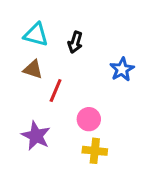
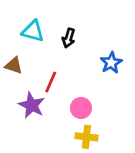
brown triangle: (33, 69) -> (14, 65), moved
purple star: (36, 136) -> (32, 105), moved

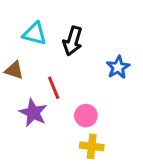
black arrow: (69, 38) -> (73, 41), size x1.4
red line: (51, 82) -> (54, 88), turned -45

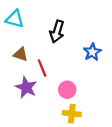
cyan triangle: (35, 34) -> (15, 19), moved
brown triangle: (14, 70) -> (20, 54), moved

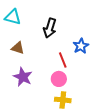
red line: (42, 68) -> (63, 60), moved

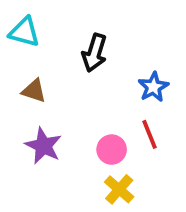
red line: (63, 60) -> (150, 134), moved
yellow cross: (63, 100) -> (119, 189), turned 35

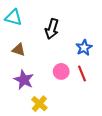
pink circle: (112, 150) -> (61, 71), moved
yellow cross: (119, 189) -> (39, 104), moved

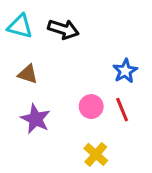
black arrow: (52, 29) -> (63, 29), moved, turned -90
yellow cross: (39, 104) -> (96, 154), moved

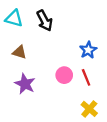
black arrow: (63, 29) -> (45, 21), turned 45
yellow cross: (96, 154) -> (89, 109), moved

